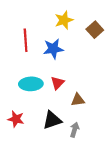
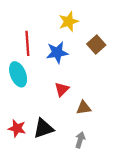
brown square: (95, 30) -> (96, 44), moved
cyan ellipse: (31, 84) -> (18, 74), moved, turned 70
black triangle: (52, 120) -> (43, 128), moved

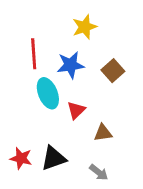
brown square: (96, 44) -> (113, 71), moved
cyan ellipse: (18, 74) -> (48, 93), moved
gray arrow: (80, 140) -> (99, 172), turned 112

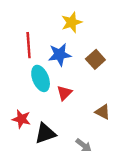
brown triangle: (103, 133) -> (103, 112), moved, turned 35
red star: (21, 158) -> (21, 119), moved

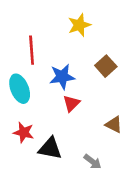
blue star: (60, 55) -> (62, 77), moved
cyan ellipse: (41, 78) -> (20, 89), moved
black triangle: (45, 133) -> (50, 148), turned 30

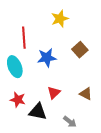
red triangle: (71, 103) -> (54, 93), moved

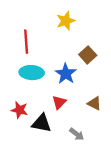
blue star: (47, 58) -> (66, 74), moved, turned -30
cyan ellipse: (15, 67) -> (32, 73), moved, turned -65

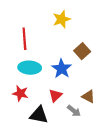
red star: (19, 110) -> (20, 93), moved
gray arrow: (77, 134) -> (74, 111), moved

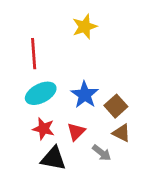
brown square: (82, 51) -> (116, 106), moved
cyan ellipse: (30, 68) -> (41, 93), turned -30
red star: (20, 93) -> (44, 129), moved

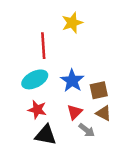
red line: (34, 54) -> (43, 46), moved
brown square: (116, 106) -> (99, 90), turned 30
red triangle: (76, 132) -> (75, 112), moved

